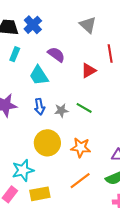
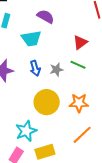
red triangle: (89, 71) -> (80, 42), moved
cyan trapezoid: (39, 76) -> (31, 39), turned -60

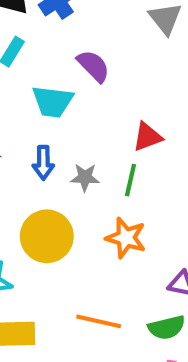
green line: (78, 65) -> (130, 180), turned 63
orange star: (79, 103) -> (126, 238), moved
orange line: (82, 135) -> (99, 321), turned 40

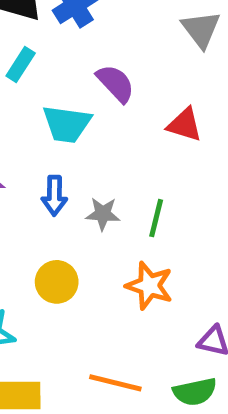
red triangle: (147, 137) -> (184, 125), moved, turned 36
yellow circle: (47, 236) -> (57, 282), size x0.7

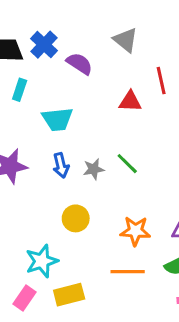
purple semicircle: (116, 83) -> (79, 64), moved
green line: (156, 218) -> (127, 164), turned -45
orange star: (149, 286) -> (135, 231), moved

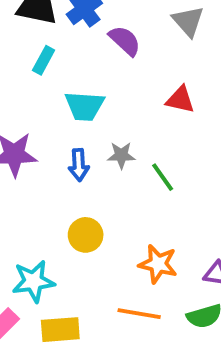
gray star: (94, 169) -> (121, 155), moved

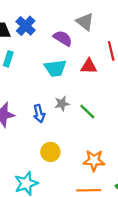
purple semicircle: (125, 41) -> (63, 38), moved
cyan trapezoid: (85, 106) -> (55, 68), moved

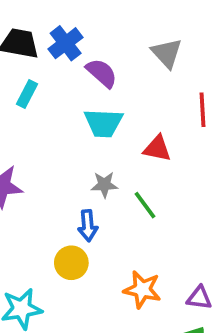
purple semicircle: (63, 38) -> (102, 73), moved
red triangle: (89, 66) -> (157, 148), moved
blue arrow: (39, 114) -> (88, 226), moved

